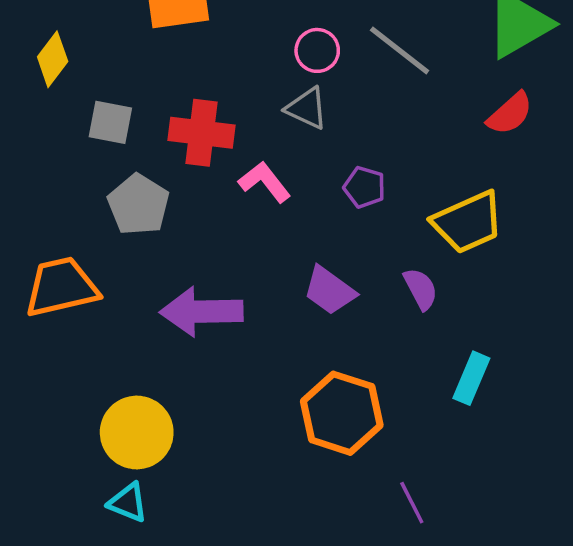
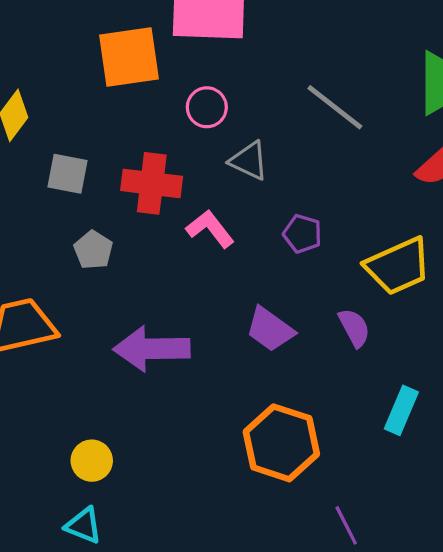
pink circle: (317, 50) -> (207, 107), moved
gray pentagon: (138, 205) -> (93, 250), size x0.7
yellow circle: (137, 432) -> (92, 461), size x0.6

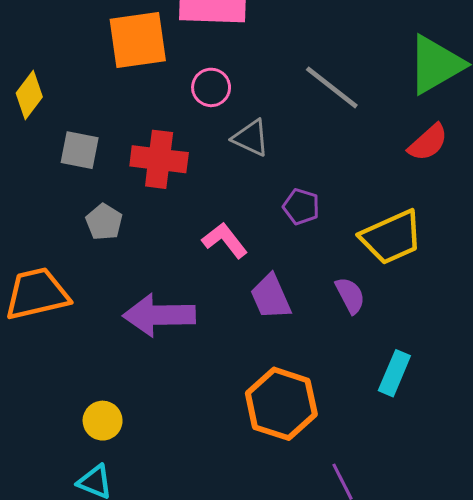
pink L-shape: (210, 229) -> (225, 240), moved
purple trapezoid: (270, 329) -> (271, 297), turned 30

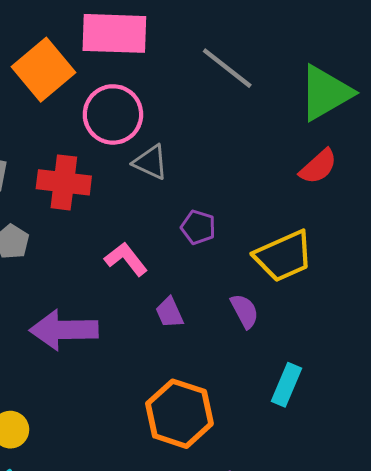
orange square: (138, 40) -> (44, 70), turned -32
pink circle: (211, 87) -> (113, 114), size x1.6
gray line: (332, 87) -> (227, 68), moved
purple trapezoid: (271, 297) -> (169, 313), size x0.7

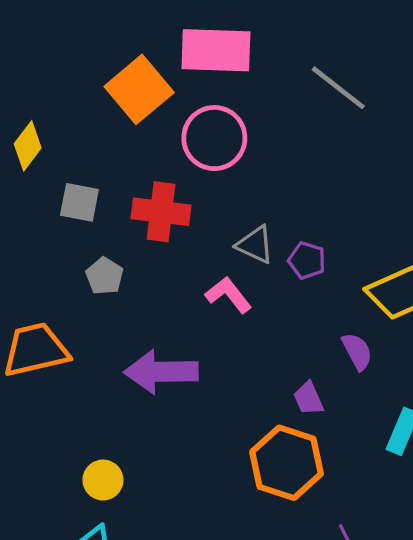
gray triangle: (151, 162) -> (255, 245), moved
purple trapezoid: (169, 313) -> (308, 398), moved

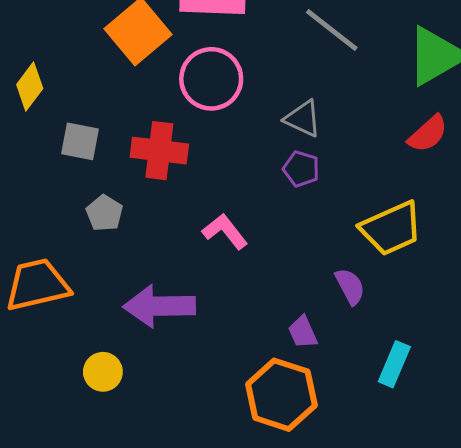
gray triangle: (255, 245) -> (303, 119), moved
purple pentagon: (307, 260) -> (301, 169), moved
yellow circle: (103, 480) -> (103, 372), moved

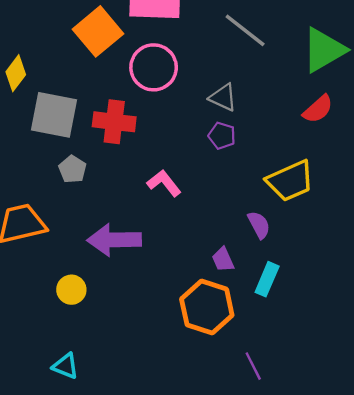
gray square: (80, 141) -> (54, 115), size x1.6
cyan rectangle: (394, 364) -> (267, 279), moved

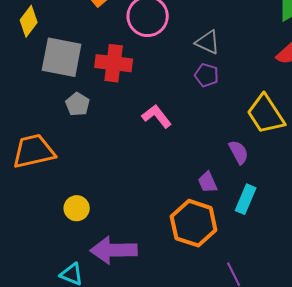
yellow trapezoid: (290, 181) -> (266, 114), turned 81
purple arrow: (114, 240) -> (114, 250), moved

